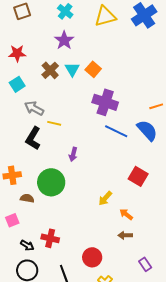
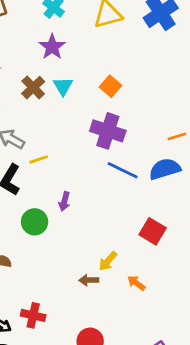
orange square: (93, 69) -> (110, 86), moved
yellow line: (54, 123) -> (39, 159), turned -32
blue semicircle: (147, 130) -> (165, 169), turned -65
green circle: (51, 182) -> (35, 222), moved, size x0.7
brown arrow: (125, 235) -> (89, 280), moved

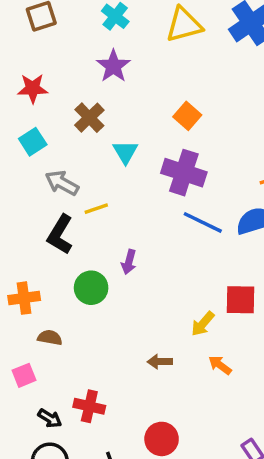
cyan triangle: (63, 86) -> (125, 152), moved
red square: (153, 231) -> (241, 300), turned -30
yellow arrow: (108, 261) -> (203, 324), moved

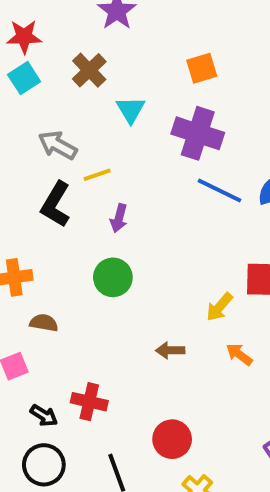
orange square: (187, 116) -> (202, 68), turned 32
cyan square: (33, 142) -> (24, 78), moved
purple arrow: (129, 262) -> (119, 218), moved
green circle: (91, 288) -> (113, 277), moved

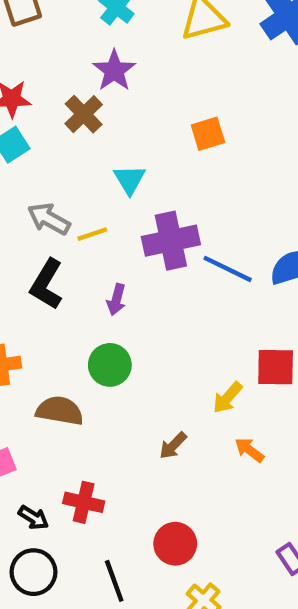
brown cross: (89, 70) -> (84, 114), moved
purple cross: (198, 133) -> (171, 241), moved, turned -30
yellow line: (97, 175) -> (92, 234), moved
brown semicircle: (44, 323) -> (60, 411), moved, size x1.5
brown arrow: (170, 350) -> (173, 446), turned -44

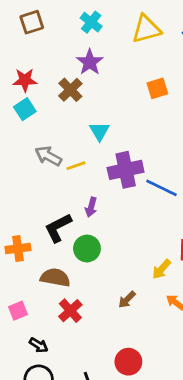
orange square: (208, 134) -> (157, 88), moved
black L-shape: (47, 284) -> (58, 228), moved, turned 32
red cross: (84, 502) -> (70, 311), moved, turned 35

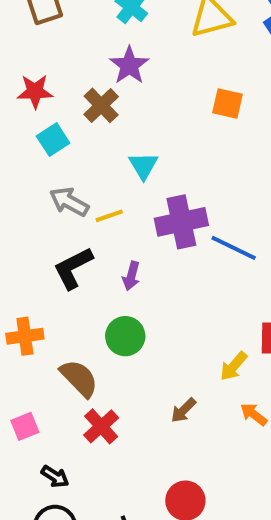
orange square: (157, 88) -> (228, 103), turned 30
cyan square: (25, 109) -> (53, 140), moved
black L-shape: (58, 228) -> (73, 268), moved
brown semicircle: (55, 277) -> (79, 378), turned 36

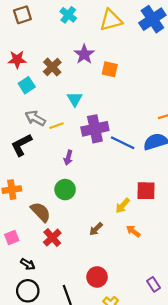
purple star: (129, 65) -> (84, 54), moved
orange square: (228, 103) -> (110, 69), moved
black L-shape: (73, 268) -> (21, 145), moved

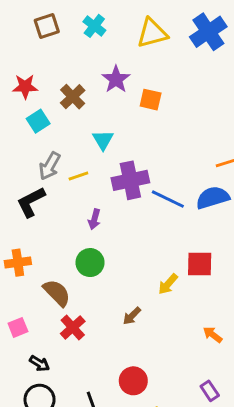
brown square: (22, 15) -> (47, 26), moved
gray arrow: (35, 118) -> (50, 166), turned -90
orange arrow: (133, 231) -> (213, 335), moved

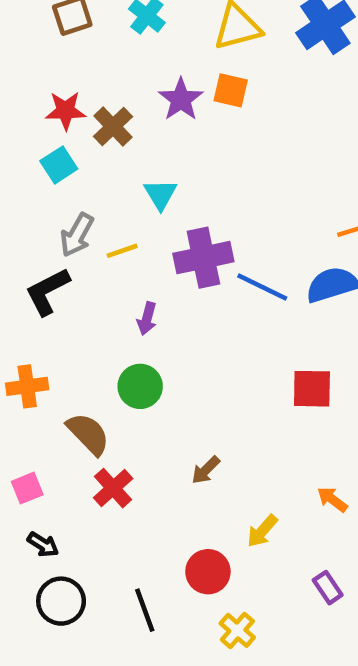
red star: (25, 87) -> (66, 111), moved
orange square: (151, 100) -> (231, 90), moved
yellow arrow: (168, 284) -> (262, 531), moved
black arrow: (40, 364) -> (43, 545), moved

